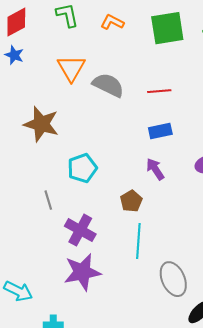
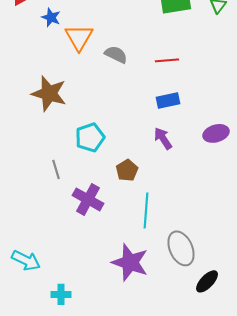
blue star: (14, 55) -> (51, 17), moved
gray semicircle: (108, 85) -> (116, 54), size x0.7
brown pentagon: (131, 201) -> (127, 170), moved
purple star: (82, 272) -> (130, 262), moved, turned 30

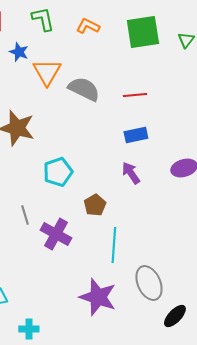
gray semicircle: (116, 54) -> (84, 89), size x1.4
gray line: (56, 169) -> (25, 215), moved

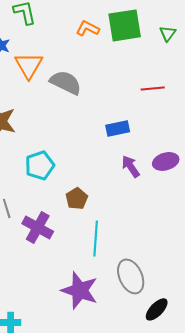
orange L-shape: (88, 26) -> (88, 28), moved
red line: (135, 95) -> (153, 88), moved
purple arrow: (131, 173) -> (131, 166), moved

